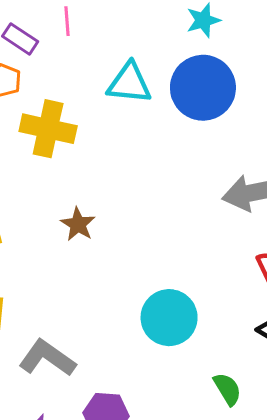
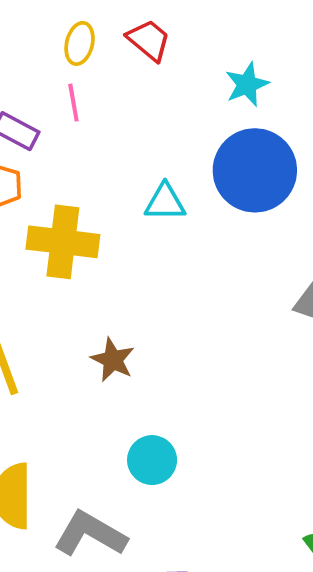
cyan triangle: (129, 83) -> (165, 202), moved, size x0.7
cyan circle: (169, 318) -> (152, 460), moved, size x0.7

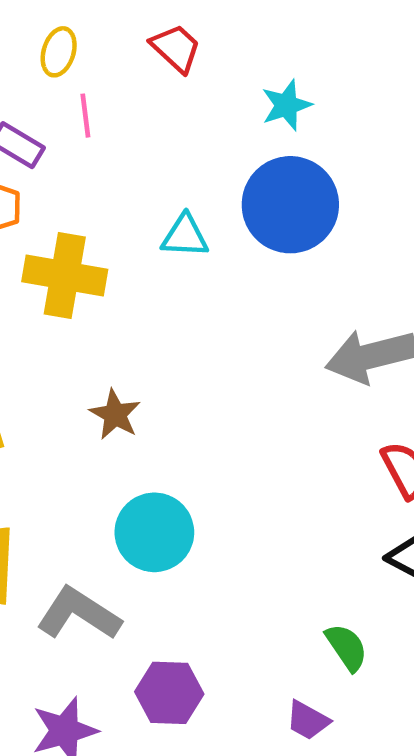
yellow ellipse: (80, 43) -> (59, 52), moved
cyan circle: (152, 460) -> (154, 532), size x1.4

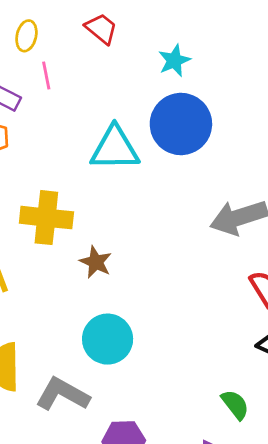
cyan triangle: (185, 236) -> (115, 148), size x1.6
yellow cross: (65, 275) -> (46, 218), moved
brown star: (115, 414) -> (96, 262), moved

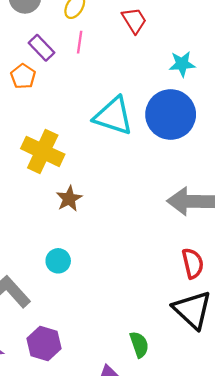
cyan circle: (108, 339) -> (58, 261), size x0.6

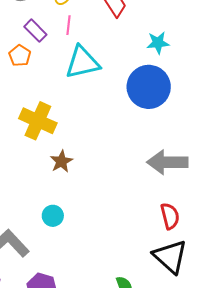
cyan triangle: (113, 116) -> (82, 62), moved, turned -30

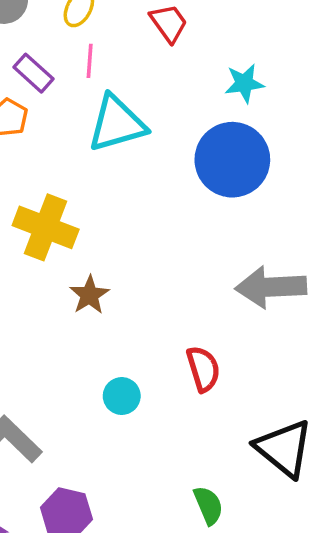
cyan circle: (53, 216) -> (122, 396), moved
red semicircle: (170, 216) -> (203, 369), moved

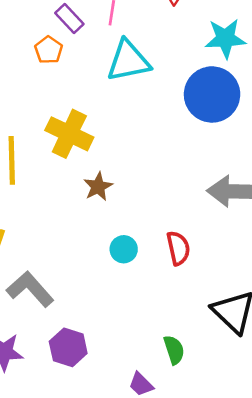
cyan star: (244, 83) -> (225, 38), size x1.4
cyan circle: (122, 396) -> (124, 249), moved

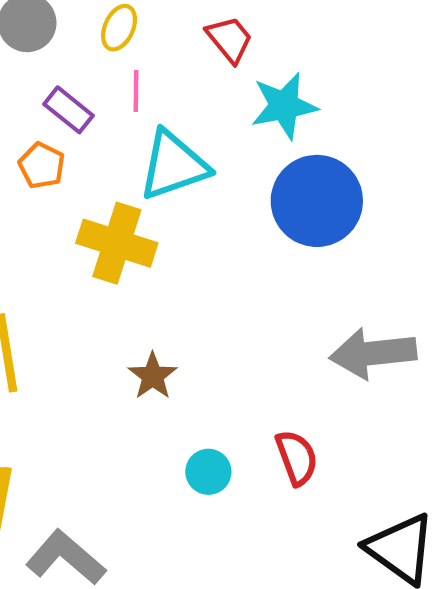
cyan star: (225, 38) -> (284, 106), moved
yellow cross: (69, 134) -> (117, 243), moved

